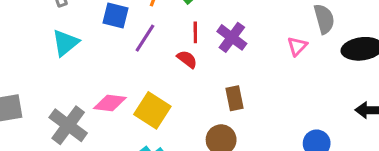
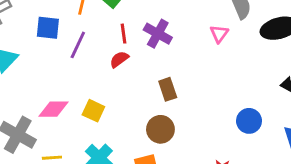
red semicircle: (187, 59) -> (119, 59), turned -66
yellow square: (152, 110) -> (93, 111), size x0.7

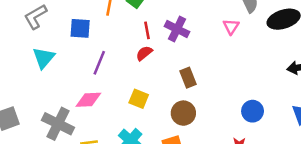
purple line: (78, 45) -> (99, 63), moved
yellow square: (93, 111) -> (139, 99), moved
blue circle: (249, 121) -> (253, 111), moved

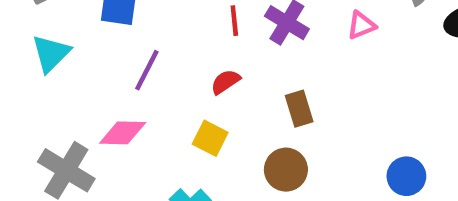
pink triangle: (231, 27) -> (361, 25), moved, turned 30
red semicircle: (144, 53) -> (225, 82), moved

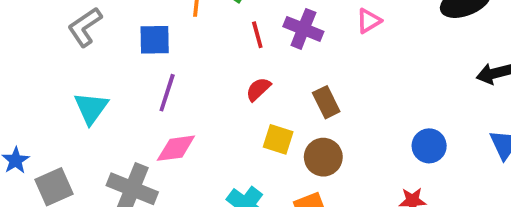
cyan triangle: (51, 53) -> (91, 108), moved
purple line: (147, 70) -> (167, 93), moved
yellow square: (210, 138) -> (278, 139), moved

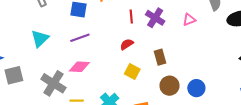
purple line: (167, 93) -> (80, 38), turned 42
blue circle: (429, 146) -> (196, 88), moved
brown circle: (323, 157) -> (169, 86), moved

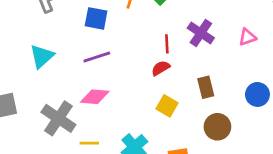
red line: (131, 16) -> (167, 44), moved
blue circle: (196, 88) -> (257, 94), moved

